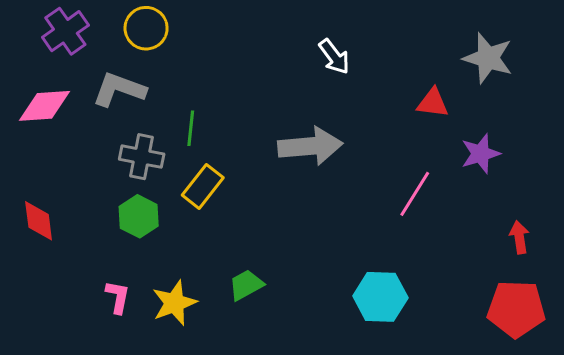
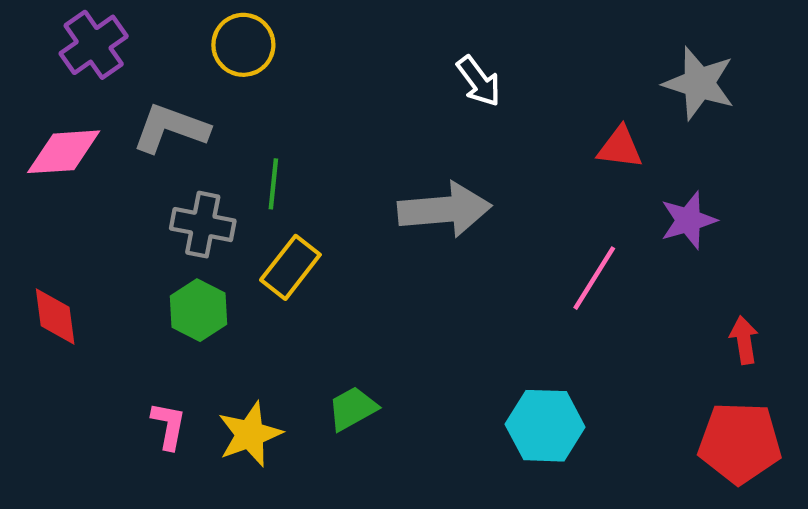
yellow circle: (146, 28) -> (243, 45), moved

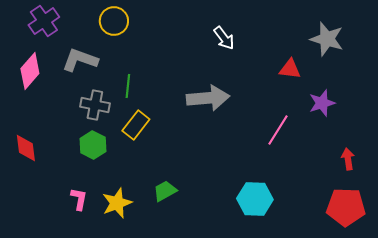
pink diamond: (64, 152) -> (30, 71), turned -45

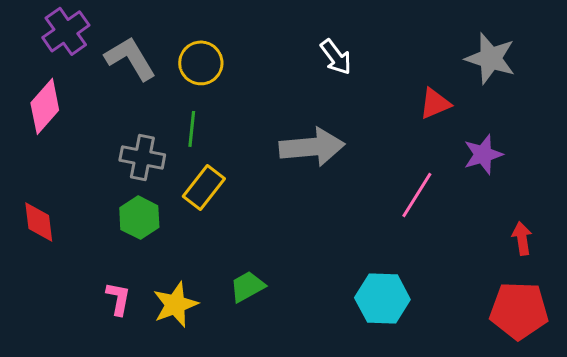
yellow circle: (114, 21) -> (201, 63), moved
gray L-shape: (80, 60) -> (130, 58), moved, turned 39
red triangle: (290, 69) -> (435, 103), turned -30

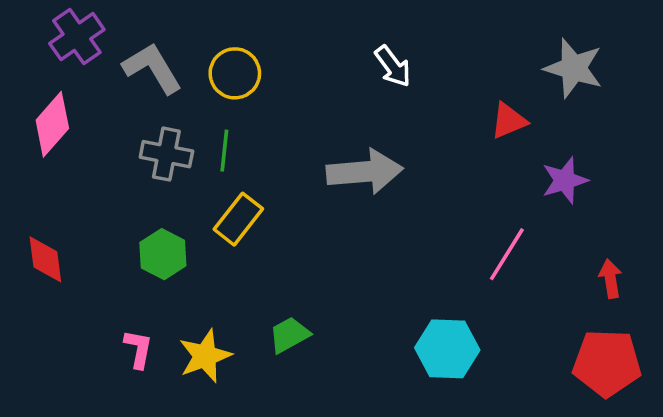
gray cross: (142, 157) -> (166, 154), moved
pink line: (417, 195) -> (507, 254), moved

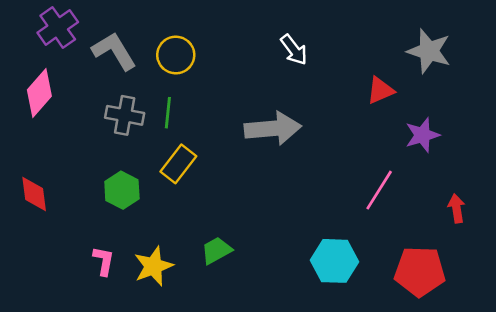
red pentagon: (607, 363) -> (420, 271), moved

